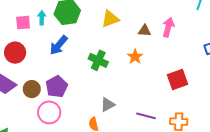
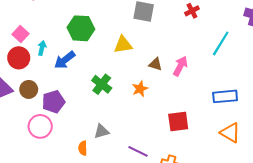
cyan arrow: (42, 18) -> (42, 48), moved
pink square: (23, 23) -> (20, 34), moved, turned 35
brown circle: (32, 89) -> (29, 89), moved

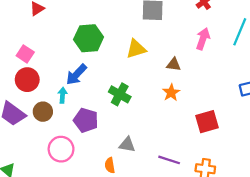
cyan arrow: (42, 48) -> (63, 95), moved
pink arrow: (180, 66) -> (203, 39), moved
orange star: (140, 89) -> (171, 93), moved
purple pentagon: (54, 102) -> (86, 120), moved, turned -30
gray triangle: (101, 131) -> (127, 145), turned 35

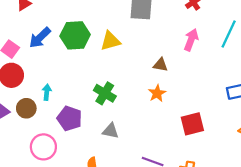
yellow triangle: (136, 49) -> (110, 41), moved
blue arrow: (76, 75) -> (40, 38), moved
gray triangle: (127, 145) -> (111, 131), moved

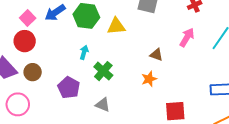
cyan arrow: (47, 92) -> (84, 52), moved
pink circle: (43, 147) -> (18, 104), moved

